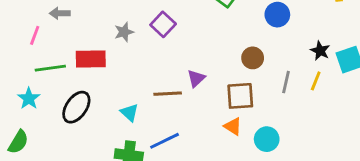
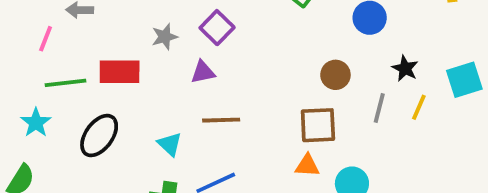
black star: (320, 51) -> (405, 68), moved
purple triangle: (196, 78) -> (203, 72), moved, turned 30
orange triangle: (233, 126) -> (307, 166), turned -30

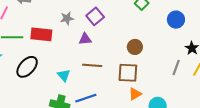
brown circle: (335, 75) -> (135, 47), moved
brown square: (318, 125) -> (128, 73), moved
orange triangle: (307, 166) -> (135, 94), turned -40

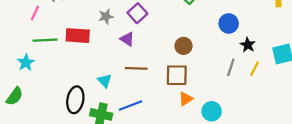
blue circle: (176, 20) -> (229, 23), moved
purple triangle: (85, 39) -> (127, 39), turned 40
black ellipse: (27, 67) -> (75, 100), moved, turned -30

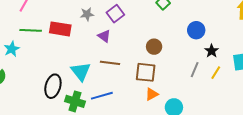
cyan triangle: (105, 81) -> (81, 71), size x1.5

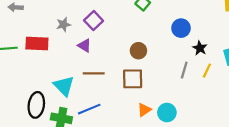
orange triangle: (152, 94) -> (144, 110), moved

